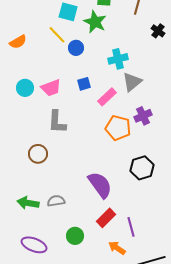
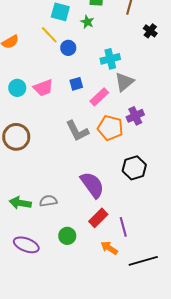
green star: (95, 22) -> (87, 22), size x0.6
gray L-shape: (57, 122) -> (77, 131), moved, turned -30
brown circle: (38, 154) -> (16, 137), moved, size x1.4

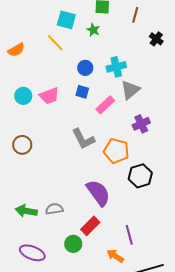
blue circle: (68, 48) -> (85, 68), moved
blue square: (76, 84) -> (82, 92), turned 32
orange pentagon: (110, 128) -> (116, 151), moved
brown circle: (16, 137) -> (22, 145), size x0.7
red rectangle: (98, 218) -> (90, 226), moved

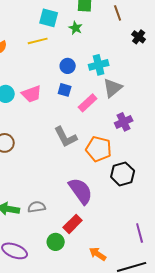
brown line: (135, 15) -> (118, 13), turned -35
yellow line: (55, 43) -> (38, 41), turned -60
purple line: (129, 235) -> (140, 233), moved

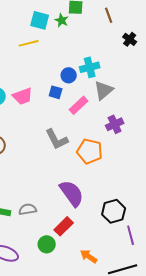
green star: (76, 28) -> (62, 20), moved
blue circle: (68, 66) -> (69, 75), moved
black hexagon: (123, 174) -> (114, 211), moved

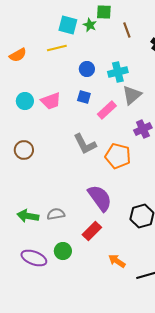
brown line: (109, 15) -> (127, 30), moved
blue circle: (69, 75) -> (87, 69), moved
green circle: (47, 244) -> (63, 251), moved

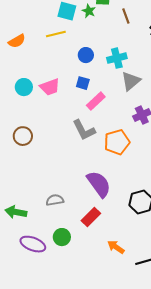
pink rectangle: (107, 110) -> (96, 101), moved
orange pentagon: (118, 156) -> (117, 142), turned -30
green arrow: (28, 216) -> (16, 212), moved

